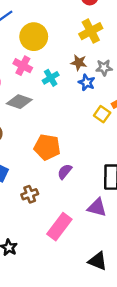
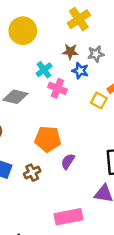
pink cross: (23, 66) -> (57, 88), moved
brown cross: (30, 194) -> (32, 173), moved
pink rectangle: (59, 227) -> (69, 217), turned 48

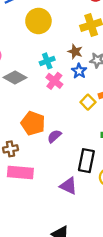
purple semicircle: (68, 161) -> (54, 136), moved
pink rectangle: (69, 217) -> (20, 172), moved

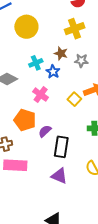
blue star: (79, 71) -> (53, 72), moved
pink cross: (54, 81) -> (41, 95), moved
black rectangle: (86, 161) -> (61, 147), moved

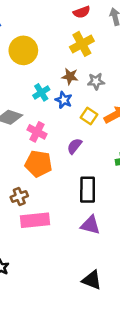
pink cross: (41, 95) -> (37, 132), moved
yellow square: (74, 99) -> (89, 116), moved
purple semicircle: (45, 131) -> (74, 146), moved

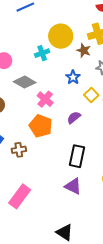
yellow circle: (23, 50) -> (61, 36), moved
brown star: (70, 76) -> (84, 50), moved
cyan cross: (41, 92) -> (42, 53), moved
pink rectangle: (35, 220) -> (20, 196), moved, turned -60

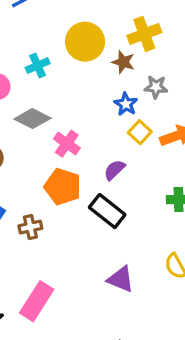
cyan cross: (42, 53) -> (38, 66), moved
blue star: (73, 77) -> (126, 104), moved
black rectangle: (77, 156) -> (107, 211), moved, turned -60

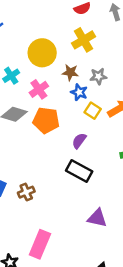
brown star: (123, 62) -> (70, 72), moved
pink cross: (67, 144) -> (39, 89), moved, turned 30
orange pentagon: (63, 187) -> (46, 120), moved

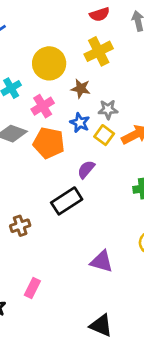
gray star: (98, 76) -> (108, 109), moved
blue star: (79, 92) -> (80, 123), moved
black rectangle: (79, 171) -> (67, 201), moved, turned -65
pink rectangle: (40, 244) -> (32, 288), size x0.6

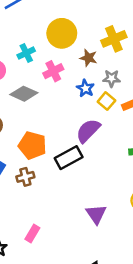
yellow cross: (99, 51) -> (114, 39), moved
orange pentagon: (49, 143) -> (32, 145), moved
purple semicircle: (86, 169) -> (88, 131), size x1.5
purple triangle: (102, 261) -> (96, 214), turned 35

